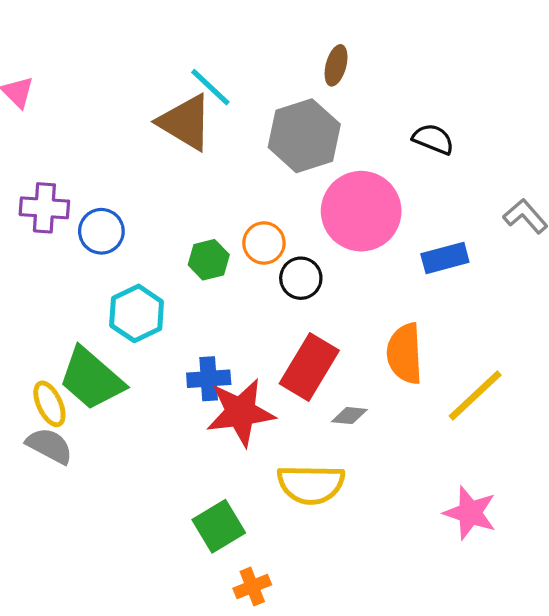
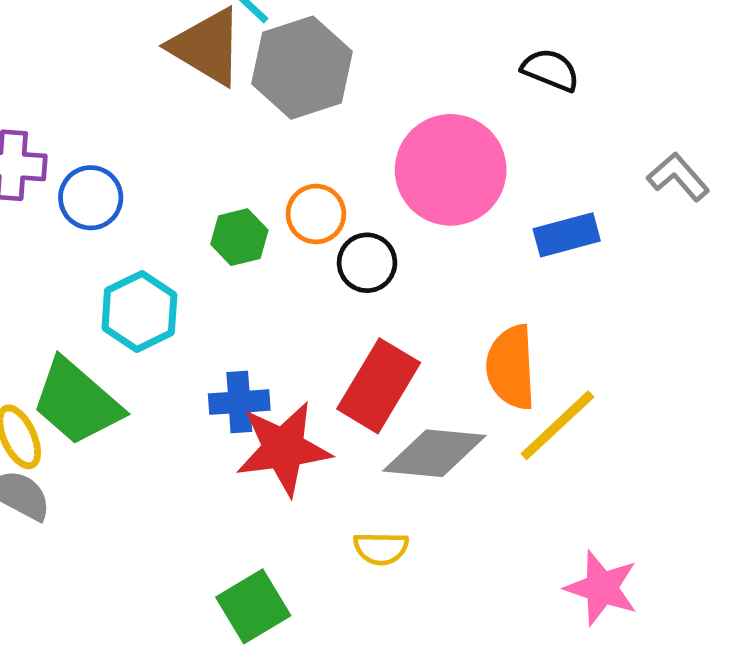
gray hexagon: (304, 136) -> (302, 68), moved
yellow line: (475, 395) -> (557, 425), moved
gray diamond: (349, 416) -> (434, 453), size x2.0
yellow semicircle: (311, 484) -> (381, 548), size x0.6

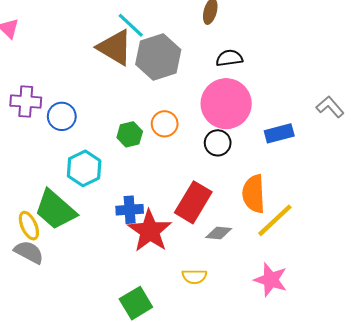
black semicircle: (550, 70) -> (229, 58), moved, turned -30
black circle: (367, 263) -> (218, 143), moved
red star: (283, 449) -> (150, 231), turned -30
gray diamond: (434, 453) -> (219, 233), size x0.6
pink star: (602, 588) -> (271, 280), moved

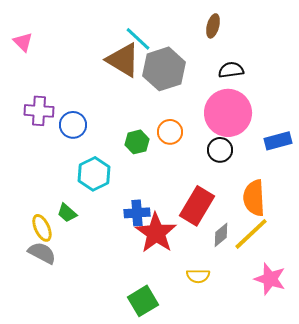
green trapezoid: (55, 210) -> (67, 213), size x0.5
yellow line: (275, 220) -> (251, 234), moved
gray diamond: (219, 233) -> (221, 235), turned -45

